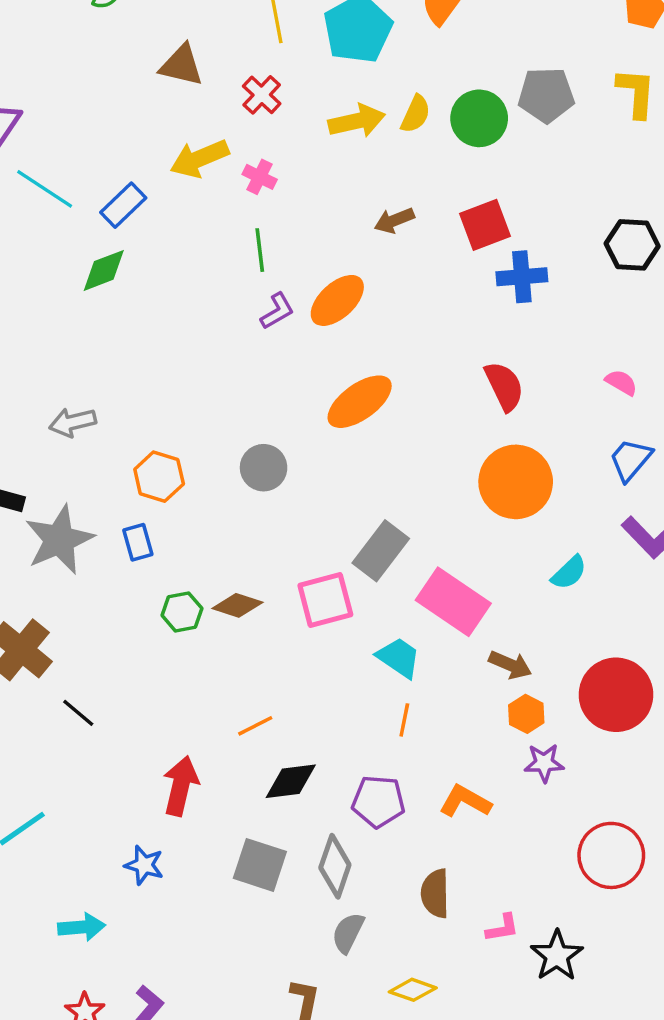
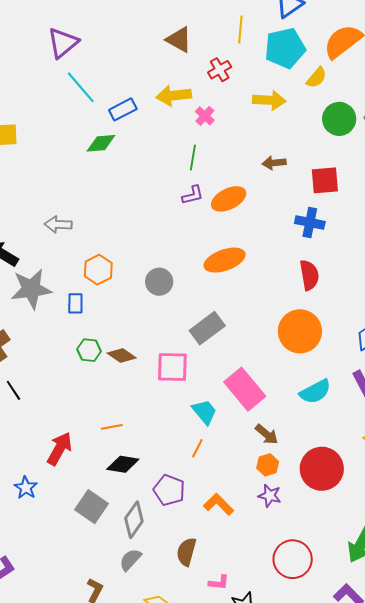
yellow semicircle: (416, 114) -> (317, 78), moved
blue cross: (522, 277) -> (310, 222), moved
gray rectangle: (381, 551) -> (207, 328), moved
cyan semicircle: (569, 573) -> (315, 392), size x1.4

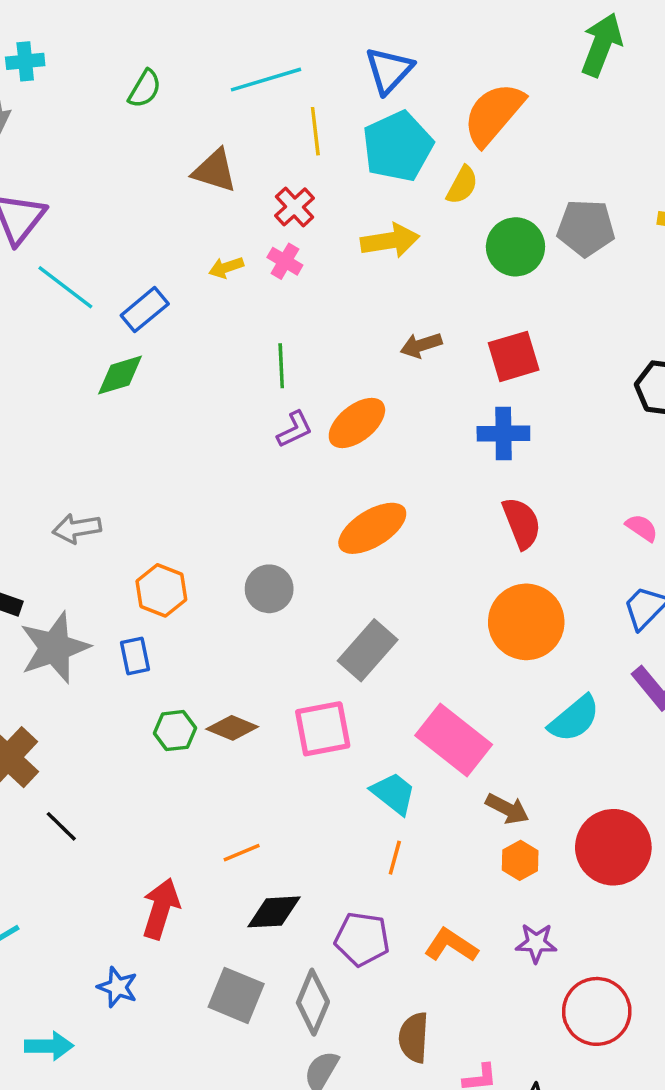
yellow arrow: (174, 96) -> (226, 267), size x0.6
pink cross: (205, 116) -> (285, 261), moved
purple star: (270, 496) -> (536, 943), moved

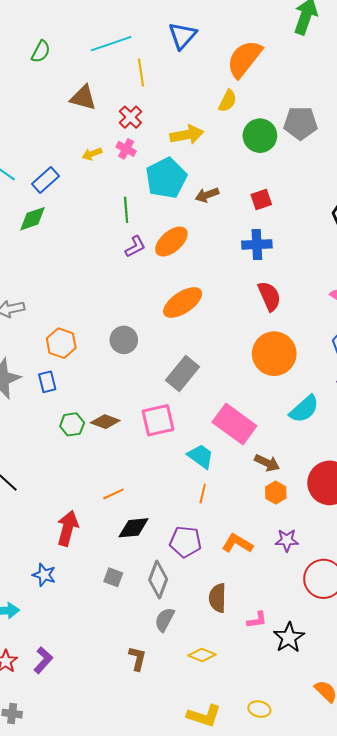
cyan pentagon: (398, 146) -> (166, 178), moved
red square: (514, 356) -> (261, 199), size x0.7
gray square: (236, 995) -> (113, 577), size x0.6

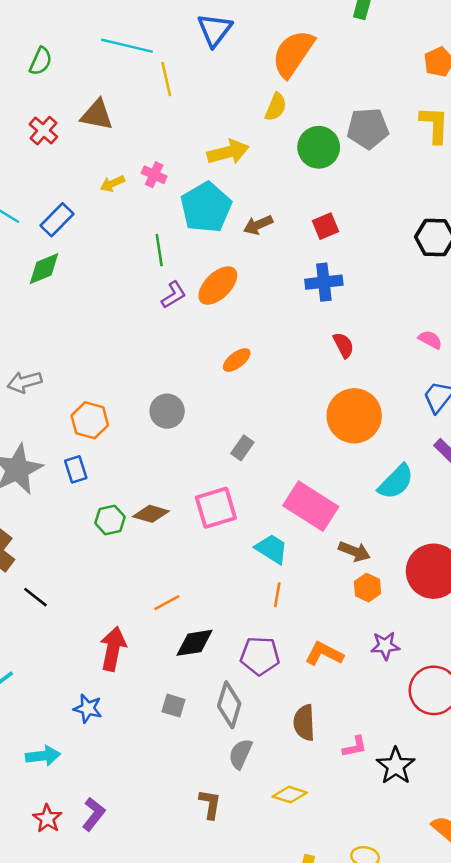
cyan line: (111, 44) -> (127, 46), turned 36
red cross: (130, 117) -> (43, 131), moved
red semicircle: (269, 296) -> (343, 345), size x0.7
orange ellipse: (183, 302) -> (237, 360), size x0.6
gray rectangle: (182, 374) -> (242, 448), size x0.6

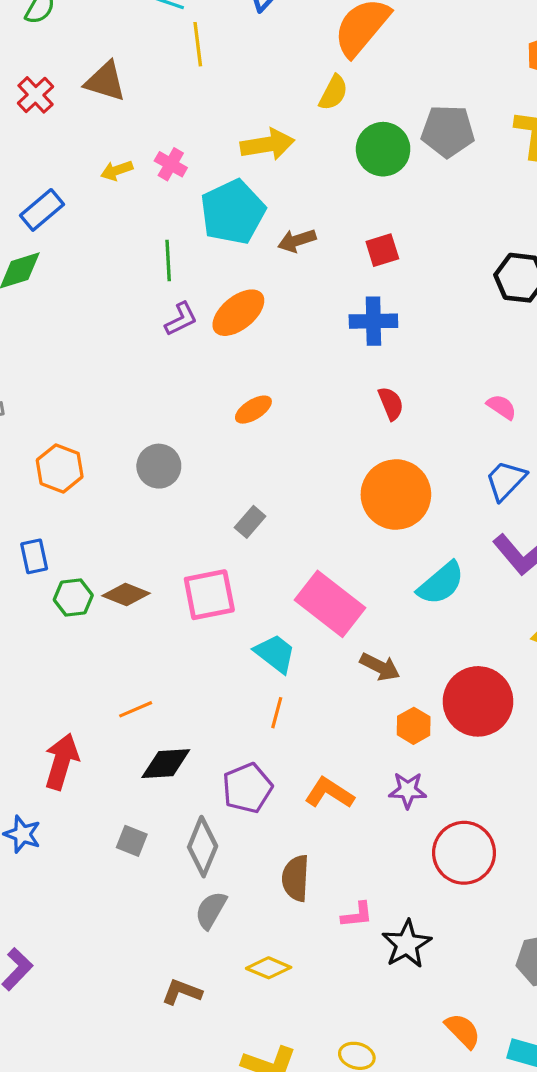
blue rectangle: (76, 469) -> (34, 556), moved
orange hexagon: (367, 588) -> (414, 726), moved
purple pentagon: (260, 656) -> (247, 788), turned -30
brown L-shape: (210, 804) -> (182, 992), moved, turned -84

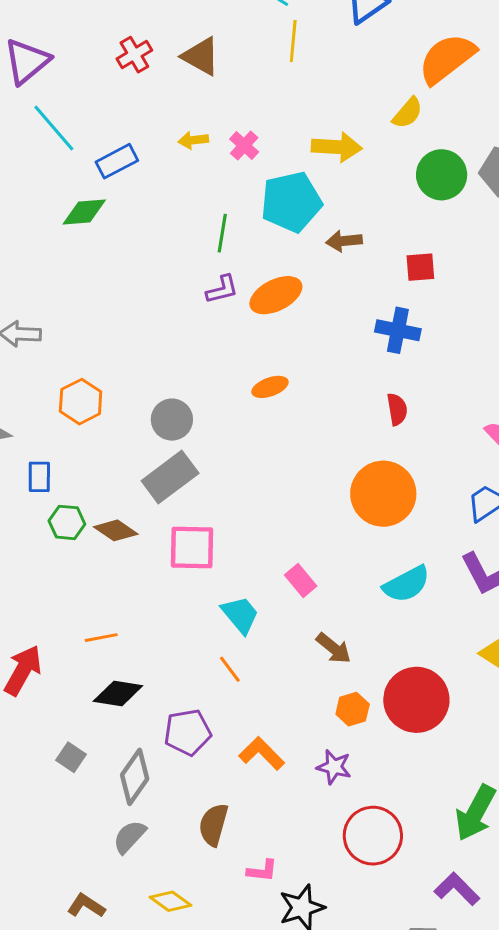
gray rectangle: (250, 522) -> (170, 477), moved, size x1.8
pink rectangle: (330, 604) -> (301, 580), size x0.5
orange line: (277, 713) -> (230, 669), turned -64

